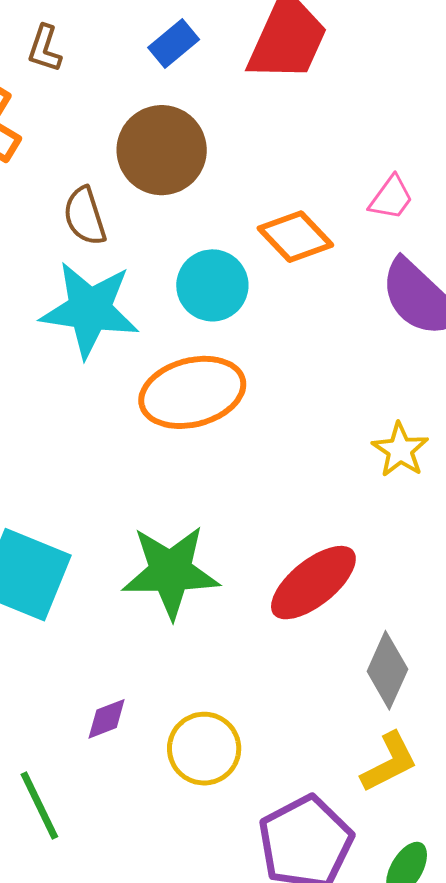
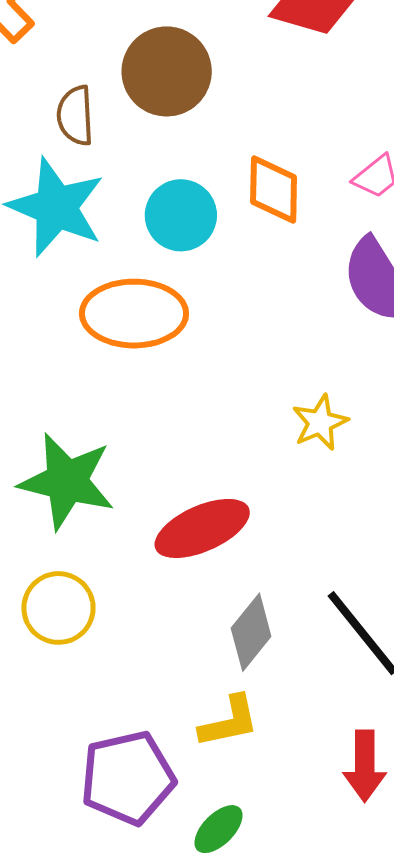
orange diamond: (295, 237) -> (274, 189), turned 30
yellow circle: (204, 749) -> (59, 608), moved

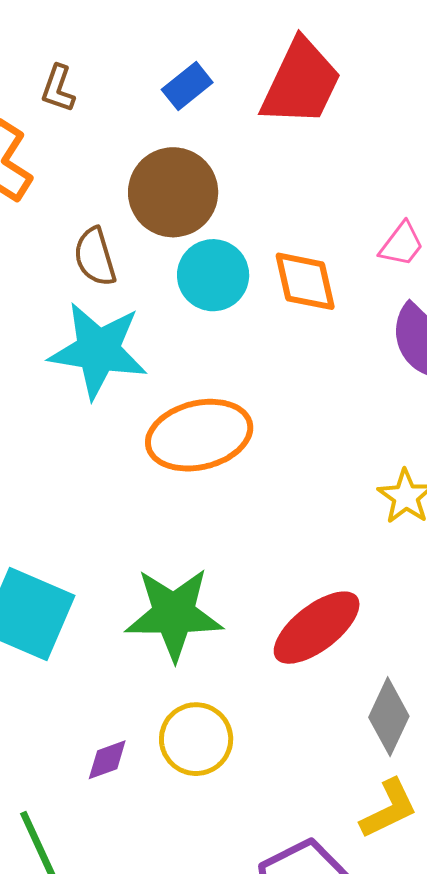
cyan circle: (181, 215) -> (213, 275), moved

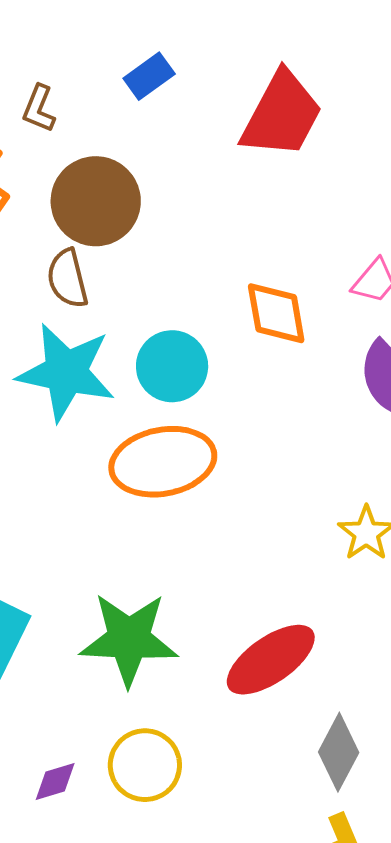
blue rectangle: (187, 86) -> (149, 76), moved
brown circle: (173, 192) -> (96, 201), moved
cyan circle: (213, 275) -> (172, 366), moved

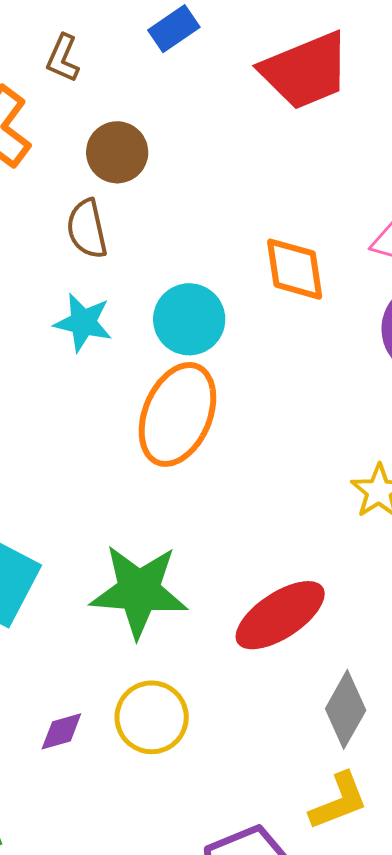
red trapezoid: (282, 115) -> (305, 71), turned 38
brown circle: (96, 201) -> (117, 152), size x0.7
cyan star: (66, 372) -> (83, 322), size x0.6
orange ellipse: (163, 462) -> (177, 414), turned -58

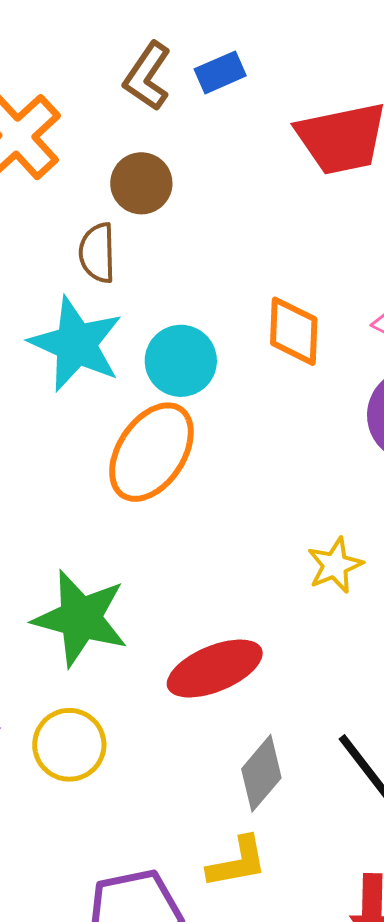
brown L-shape: (63, 58) -> (147, 76), moved, size x1.4
cyan star: (83, 322) -> (76, 344), size x1.6

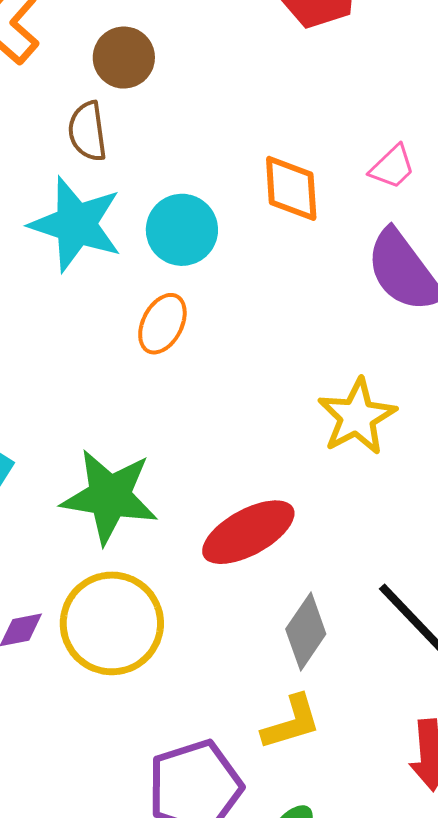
orange ellipse: (151, 452) -> (162, 324), size x0.6
yellow star: (335, 565) -> (357, 417), size x1.4
yellow circle: (69, 745) -> (112, 623), size x1.4

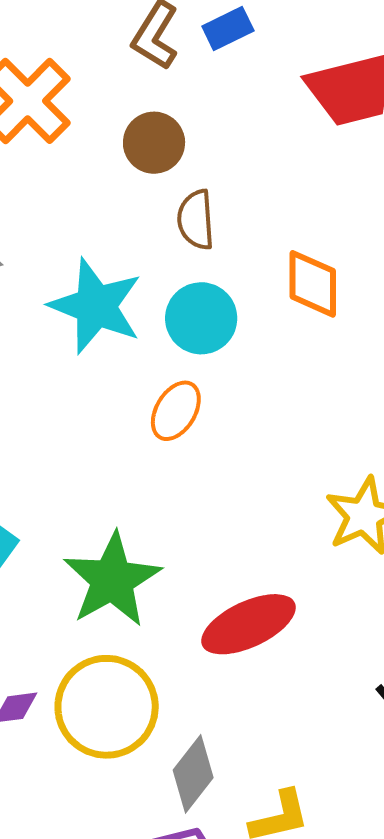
brown semicircle: (87, 131) -> (196, 220), moved
green star: (110, 496) -> (112, 580), turned 30
gray diamond: (306, 631) -> (193, 774), moved

